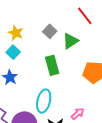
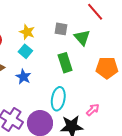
gray square: (50, 31) -> (61, 29), turned -32
green triangle: (70, 41) -> (82, 38), turned -36

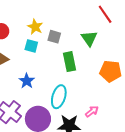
gray square: (61, 29) -> (54, 37), moved
cyan square: (25, 51) -> (31, 46), turned -32
blue star: (23, 77) -> (27, 81), moved

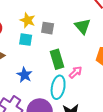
green rectangle: (69, 62) -> (57, 59), moved
pink arrow: (92, 111) -> (76, 72), moved

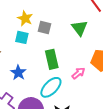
pink arrow: (76, 72) -> (78, 73), moved
cyan ellipse: (58, 87) -> (51, 87), turned 30

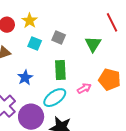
yellow star: (25, 18) -> (30, 21), moved

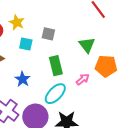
green triangle: (93, 44) -> (87, 45), moved

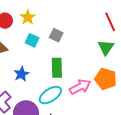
green triangle: (87, 45) -> (106, 47), moved
pink arrow: (83, 79) -> (80, 87), size x1.5

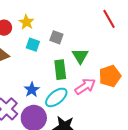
green triangle: (106, 47) -> (80, 56), moved
blue star: (21, 74) -> (32, 90), moved
orange pentagon: (106, 79) -> (110, 76), turned -30

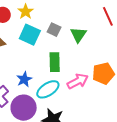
cyan square: (33, 45) -> (30, 35), size x1.5
green triangle: (80, 56) -> (78, 35), moved

